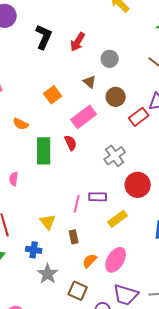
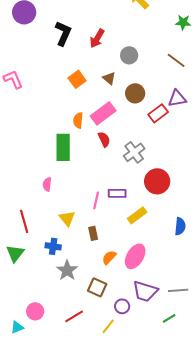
orange square: (53, 95) -> (77, 79), moved
orange semicircle: (21, 124) -> (78, 120), moved, turned 70
red semicircle: (71, 143) -> (104, 139), moved
pink semicircle: (14, 179) -> (47, 184), moved

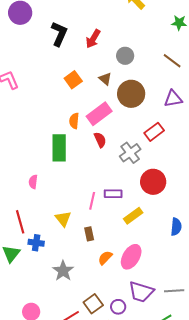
brown circle: (135, 93) -> (131, 94), size x1.4
red rectangle: (158, 113) -> (154, 132), moved
pink semicircle: (47, 184) -> (33, 182), moved
blue cross: (53, 246) -> (36, 243), moved
brown square: (97, 287) -> (93, 304), moved, turned 30

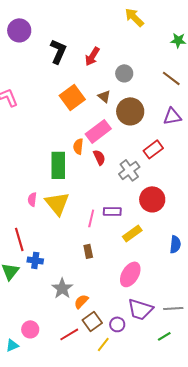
orange square: (73, 80) -> (72, 97), size x1.4
orange semicircle: (74, 121) -> (78, 146), moved
yellow triangle: (63, 219) -> (57, 203), moved, size x1.5
orange semicircle: (105, 258) -> (81, 301), moved

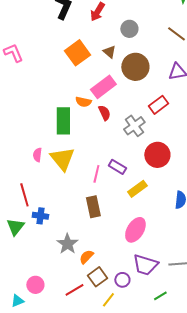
orange semicircle: (78, 146) -> (83, 102), turned -84
purple rectangle: (112, 211) -> (117, 167), turned 30
brown rectangle: (88, 251) -> (93, 207), size x1.5
green line: (164, 336) -> (160, 296), moved

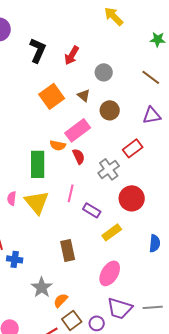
brown circle: (135, 67) -> (110, 110), size x0.7
pink line: (96, 174) -> (71, 193), moved

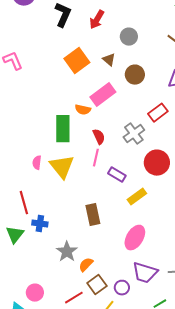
red semicircle: (79, 156) -> (99, 137), moved

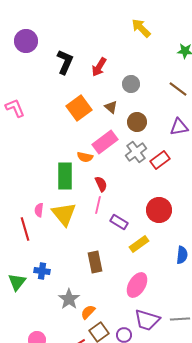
gray cross: (134, 134) -> (136, 152), moved
red line: (24, 203) -> (25, 229), moved

